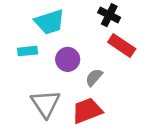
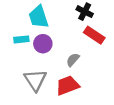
cyan trapezoid: (50, 22) -> (39, 17), turned 90
purple circle: (68, 59) -> (43, 44), moved

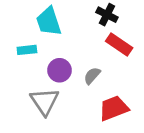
purple circle: (43, 44) -> (60, 70), moved
red trapezoid: (67, 85) -> (114, 108), moved

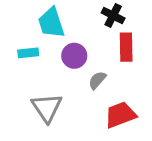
red rectangle: (119, 45) -> (126, 47), turned 55
purple circle: (60, 70) -> (74, 56), moved

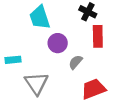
cyan rectangle: (28, 53) -> (13, 60), moved

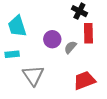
cyan trapezoid: (40, 17) -> (17, 26), moved
gray semicircle: (76, 62) -> (70, 47), moved

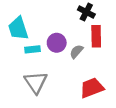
cyan rectangle: (12, 54) -> (32, 49), moved

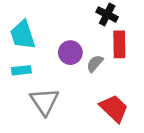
cyan rectangle: (32, 49) -> (21, 70), moved
red trapezoid: (92, 88) -> (114, 108), turned 65

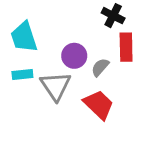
gray triangle: (44, 102) -> (56, 86), moved
red trapezoid: (114, 108) -> (99, 105), moved

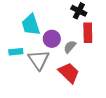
cyan trapezoid: (24, 37) -> (31, 25), moved

